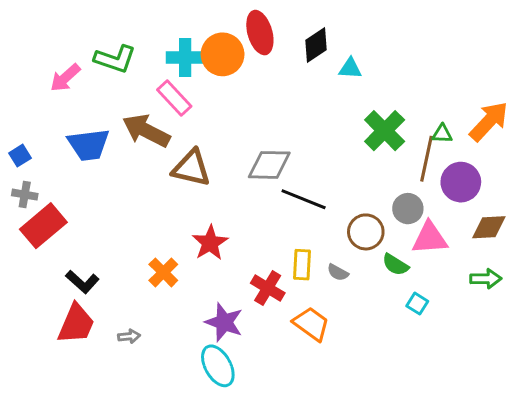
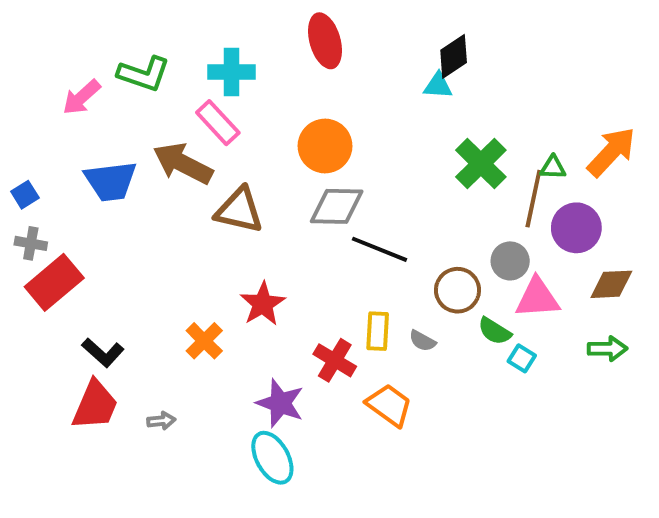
black diamond: (316, 45) -> (454, 56), moved
orange circle: (223, 54) -> (325, 146), moved
cyan square: (417, 304) -> (522, 358), moved

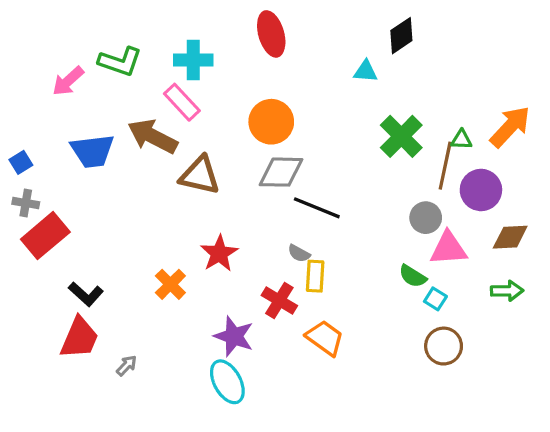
black diamond: (454, 56) -> (401, 36), moved
brown circle: (457, 290) -> (444, 346), moved
gray semicircle: (422, 341) -> (299, 253), moved
gray arrow: (161, 421) -> (127, 366), moved, turned -40

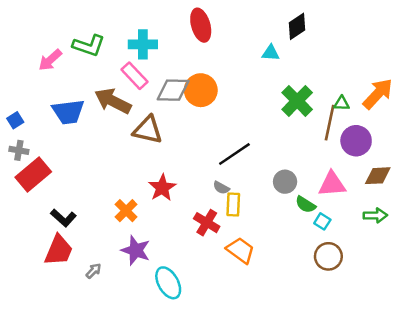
gray diamond: (281, 172) -> (173, 90), moved
black line: (317, 208) -> (234, 154), turned -56
gray circle: (426, 218) -> (285, 182), moved
purple star: (234, 336) -> (136, 250), moved

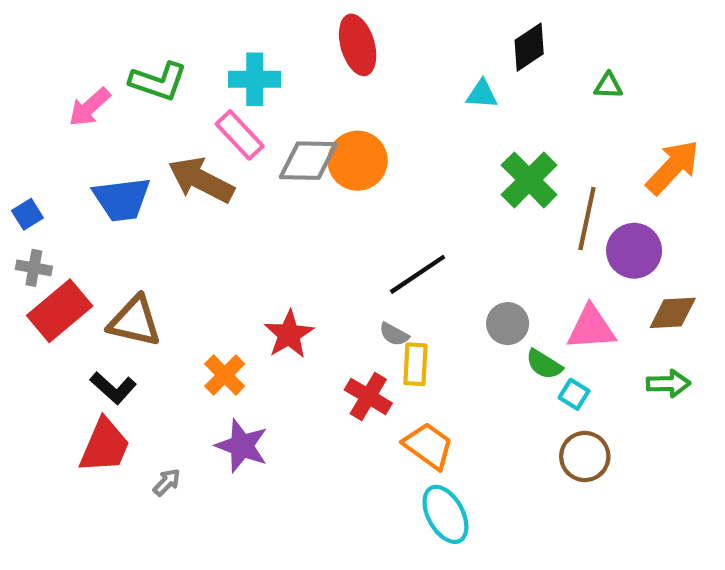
green triangle: (342, 103) -> (608, 86), moved
brown triangle: (148, 130) -> (135, 321), moved
cyan ellipse: (168, 283) -> (445, 514), moved

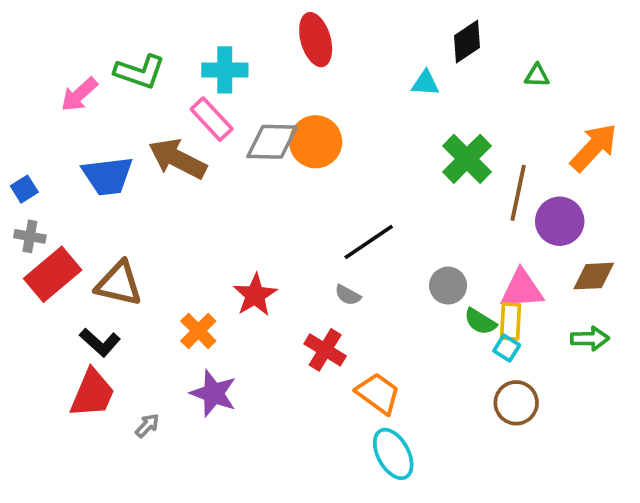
yellow rectangle: (415, 364) -> (510, 321), moved

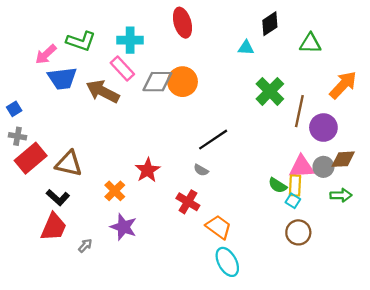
green triangle: (537, 76) -> (310, 43), size x1.5
blue trapezoid: (108, 176) -> (62, 78), moved
gray circle: (448, 286) -> (323, 167), moved

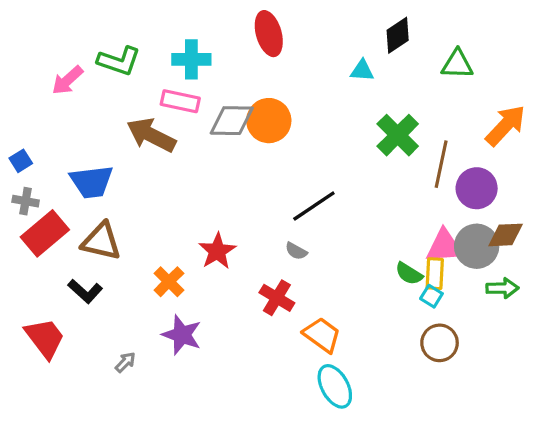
pink rectangle: (122, 69) -> (180, 101), turned -35
blue trapezoid: (62, 78) -> (92, 182), moved
gray circle: (323, 167) -> (477, 246), size x1.4
red trapezoid: (54, 227) -> (45, 338), moved, turned -60

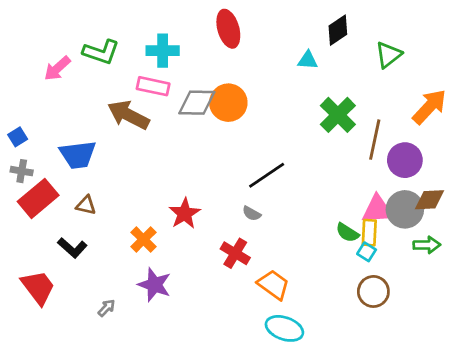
green triangle: (457, 64) -> (388, 55), turned -40
brown triangle: (101, 241) -> (86, 205), size x0.6
cyan ellipse: (335, 386) -> (284, 328), turned -42

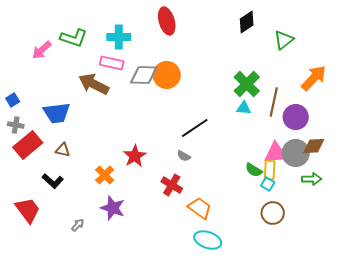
cyan triangle: (308, 60) -> (244, 108), moved

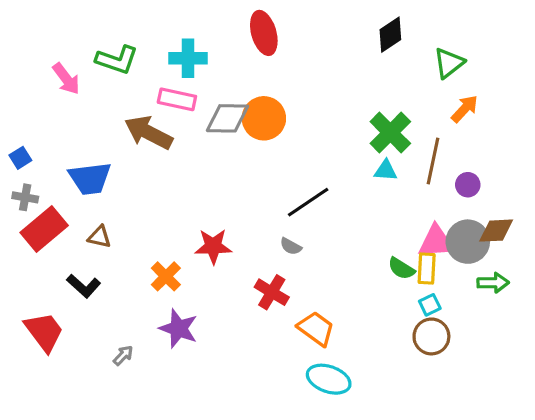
pink arrow: (42, 50) -> (66, 79), turned -85
orange arrow: (314, 78) -> (465, 109), moved, size x0.7
purple circle: (296, 117) -> (468, 185), size x0.6
red star: (135, 156) -> (213, 246), turned 30
cyan square: (268, 184) -> (430, 305), moved, turned 32

